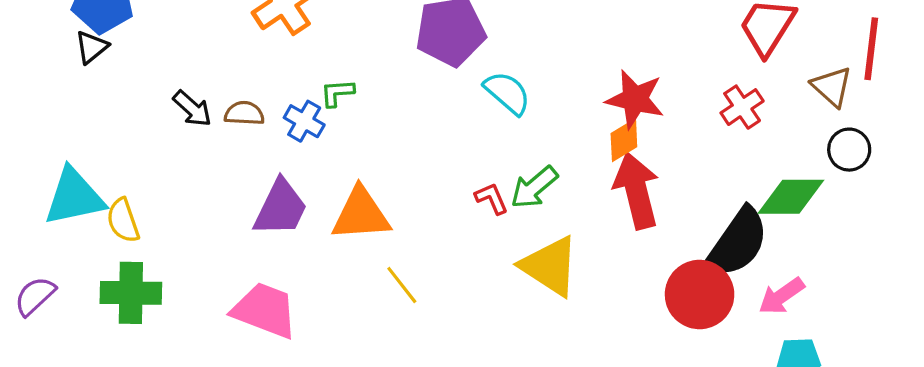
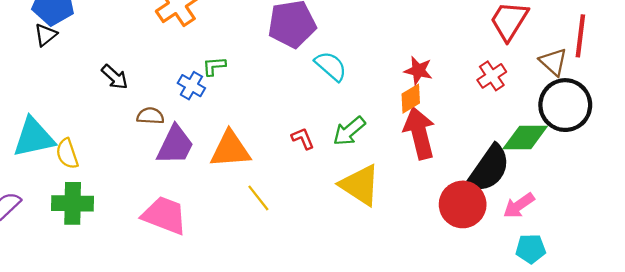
red star: (635, 99) -> (418, 70), size x0.7
brown semicircle: (244, 113) -> (150, 116), moved
black circle: (849, 150) -> (565, 105), size x1.8
red L-shape: (492, 198) -> (303, 139), moved

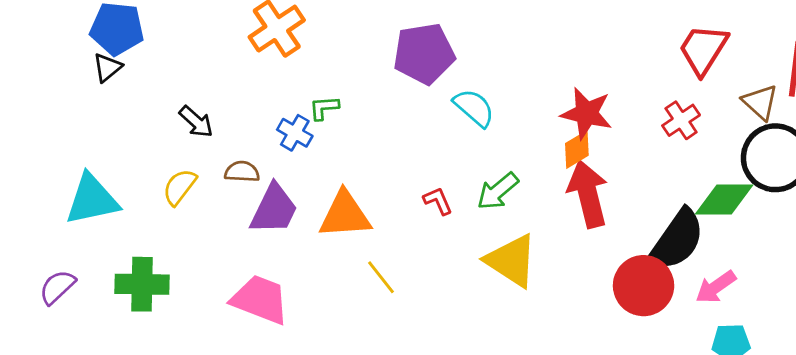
red star: (418, 70) -> (587, 113), size x1.4
yellow semicircle: (67, 154) -> (179, 187), moved, turned 56

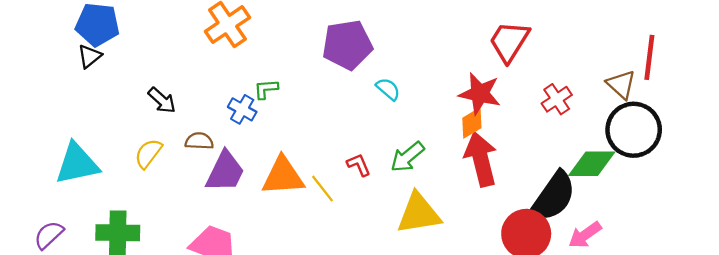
red trapezoid: (703, 49) -> (509, 41), moved
cyan semicircle: (474, 108) -> (388, 89), size x0.7
yellow triangle: (512, 261) -> (419, 213), turned -42
yellow line: (381, 277) -> (323, 189), moved

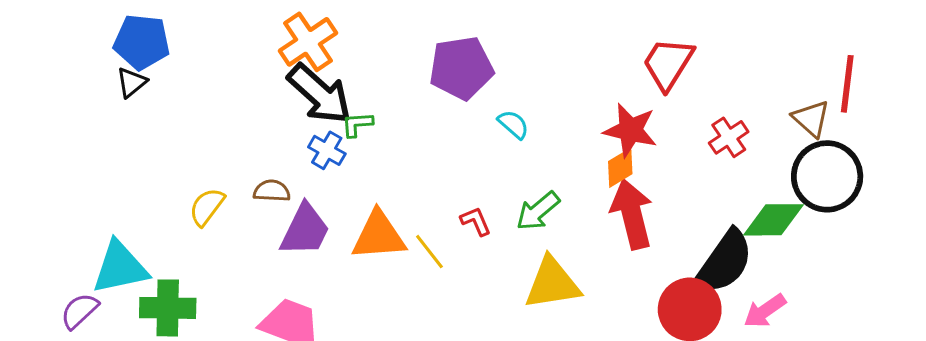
black arrow: (162, 100) -> (320, 94), moved, size x1.8
cyan triangle: (77, 164) -> (120, 267), moved

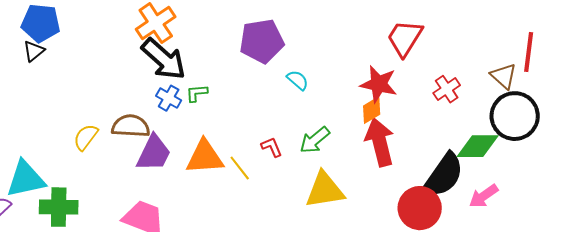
green L-shape: (357, 124) -> (197, 93), moved
brown semicircle: (272, 191) -> (131, 126), size x1.5
pink arrow: (765, 311) -> (484, 196), moved

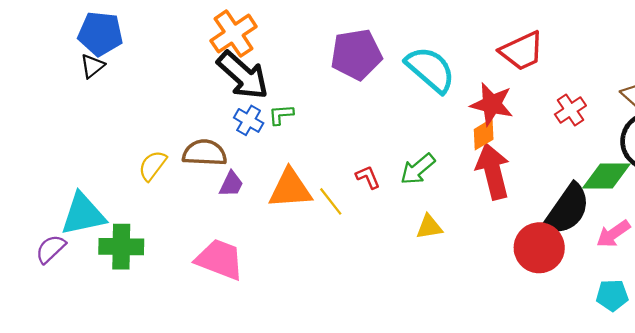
red trapezoid: (405, 38) -> (522, 51), turned -147
cyan semicircle: (298, 80) -> (430, 69), moved, size x2.0
purple trapezoid: (154, 153) -> (231, 184), size x0.6
yellow triangle: (325, 190) -> (429, 227), size x0.6

